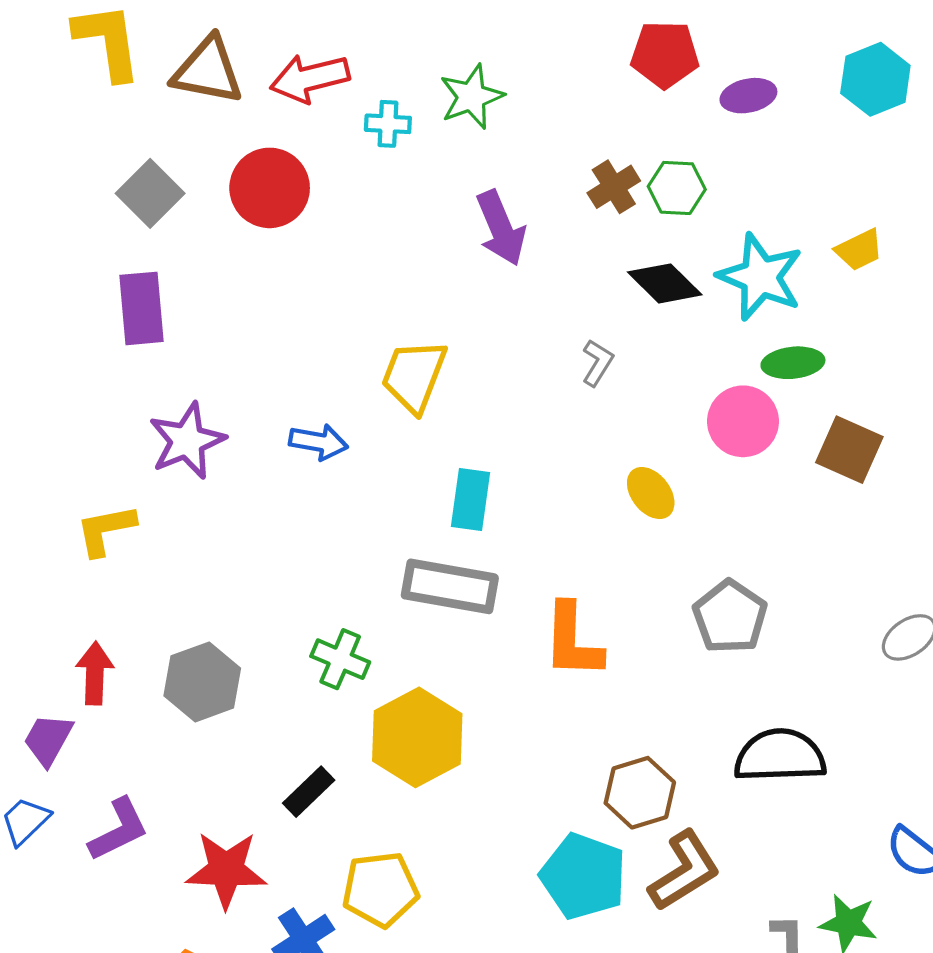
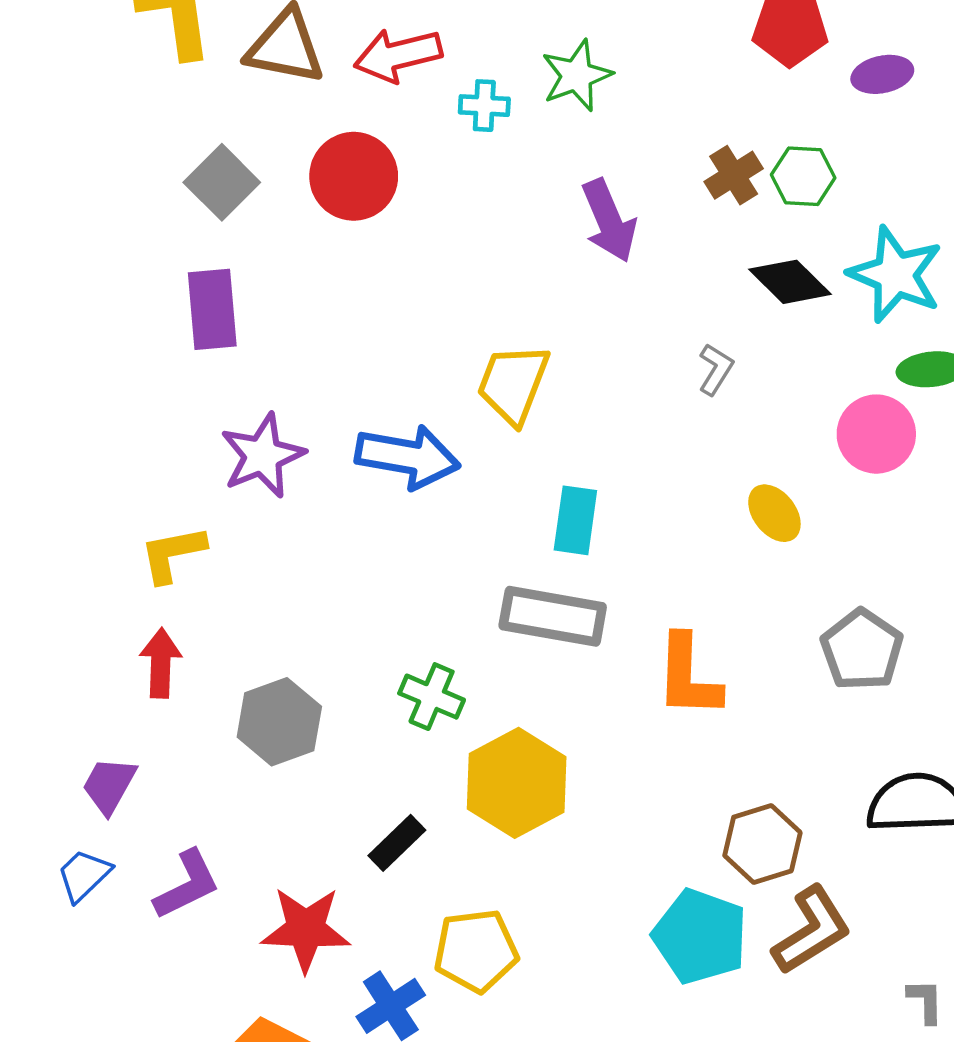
blue arrow: (318, 442) -> (408, 457), size x1.6
red arrow: (95, 673) -> (161, 663), moved

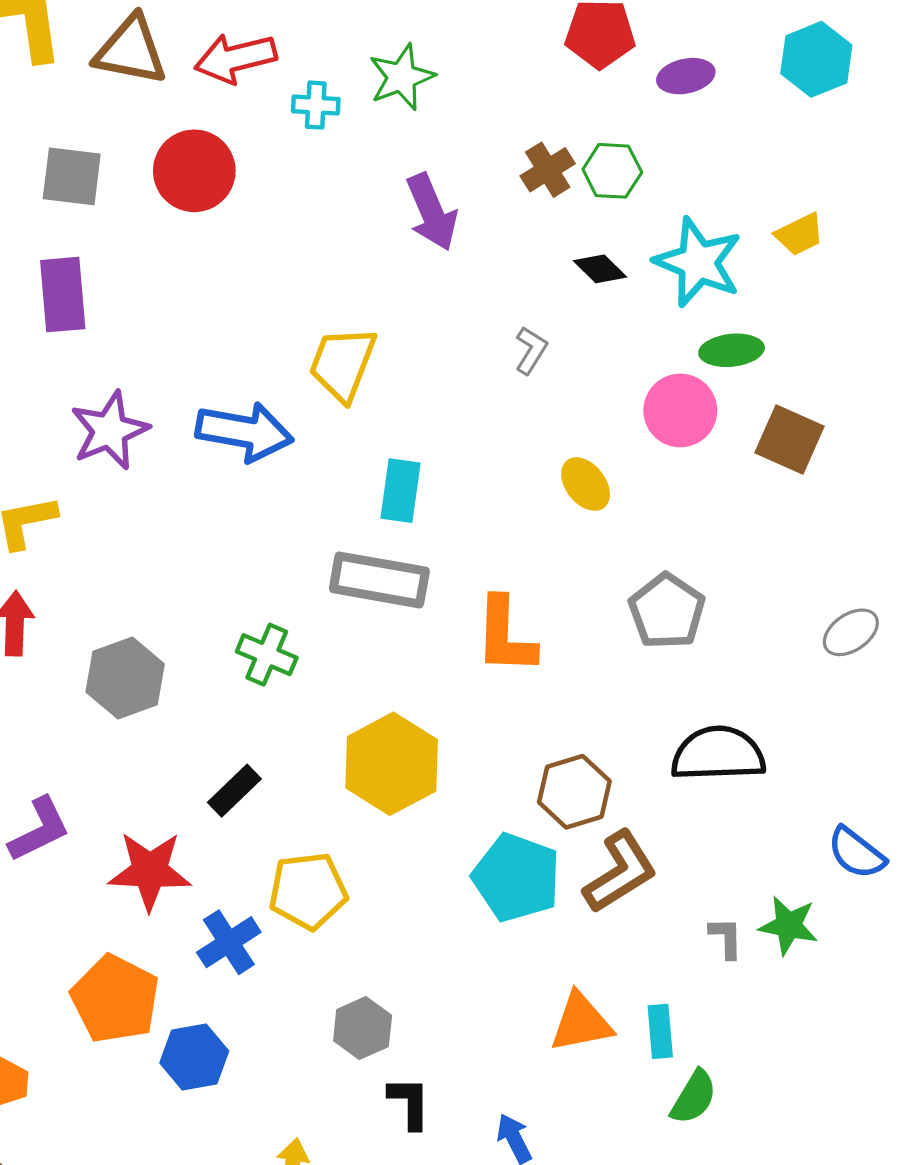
gray square: (222, 182) -> (72, 176), turned -38
black diamond: (790, 282) -> (600, 269), size x0.7
yellow hexagon: (517, 783) -> (392, 764), moved

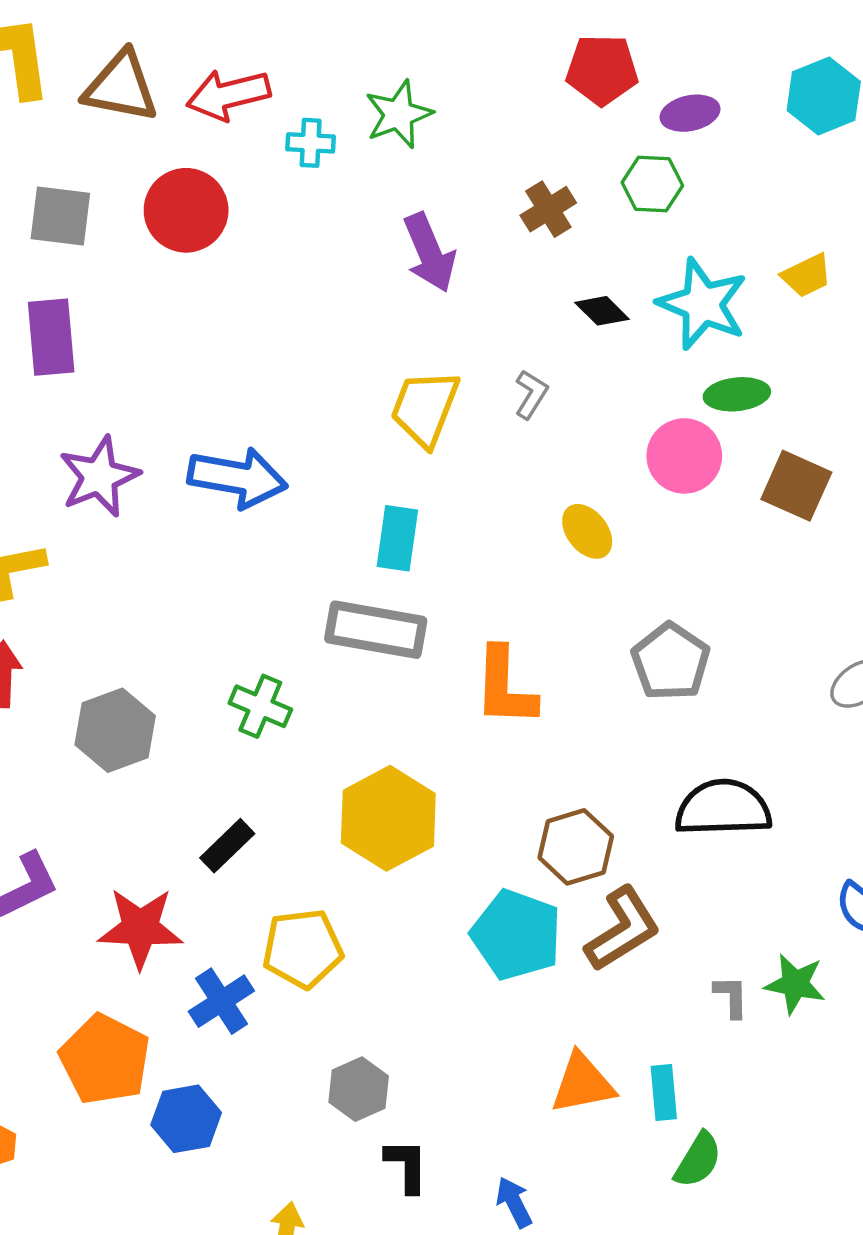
green hexagon: (612, 171) -> (652, 184), moved
yellow trapezoid: (343, 364) -> (425, 408), moved

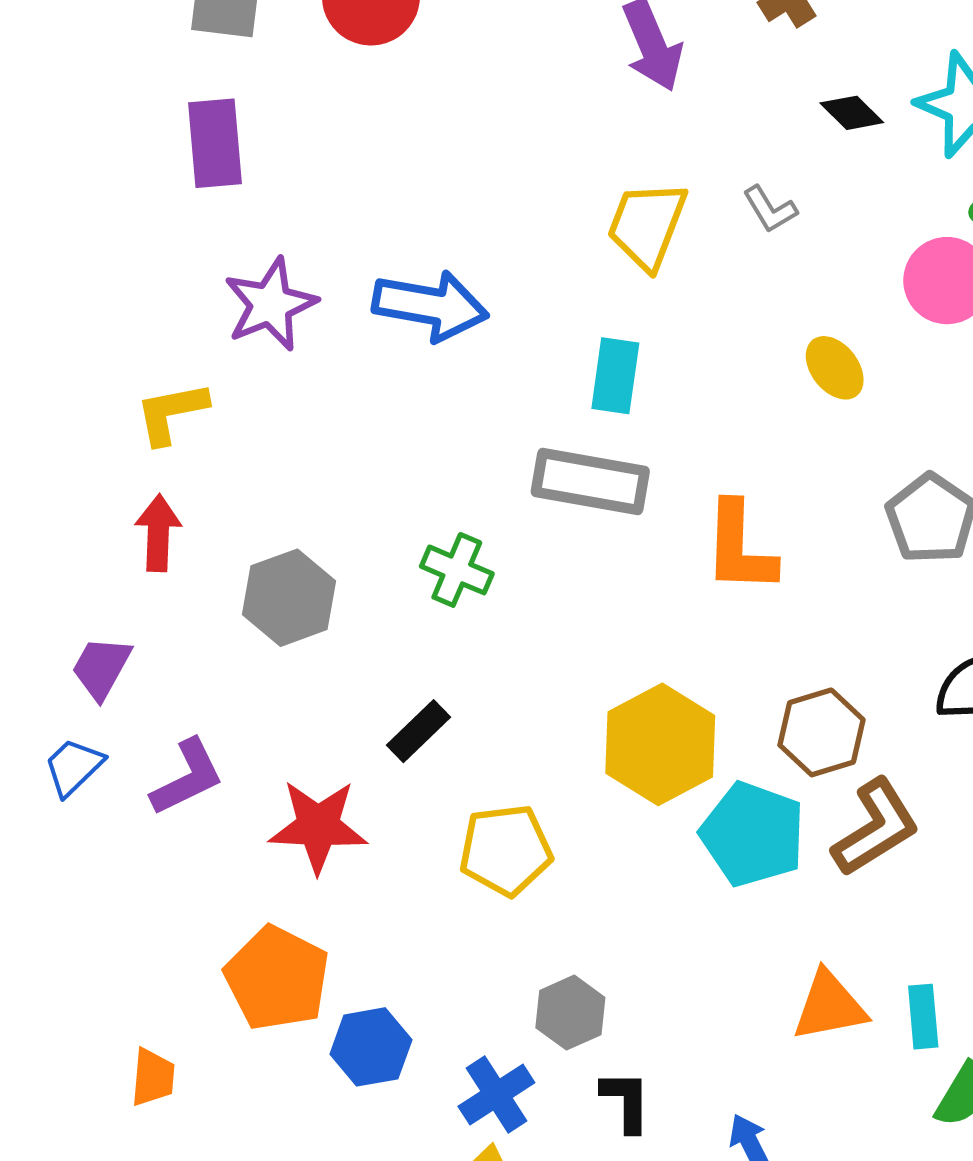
gray L-shape: (531, 394) -> (770, 209), turned 117
yellow hexagon: (388, 818) -> (660, 744), moved
blue cross: (221, 1001) -> (496, 1095), moved

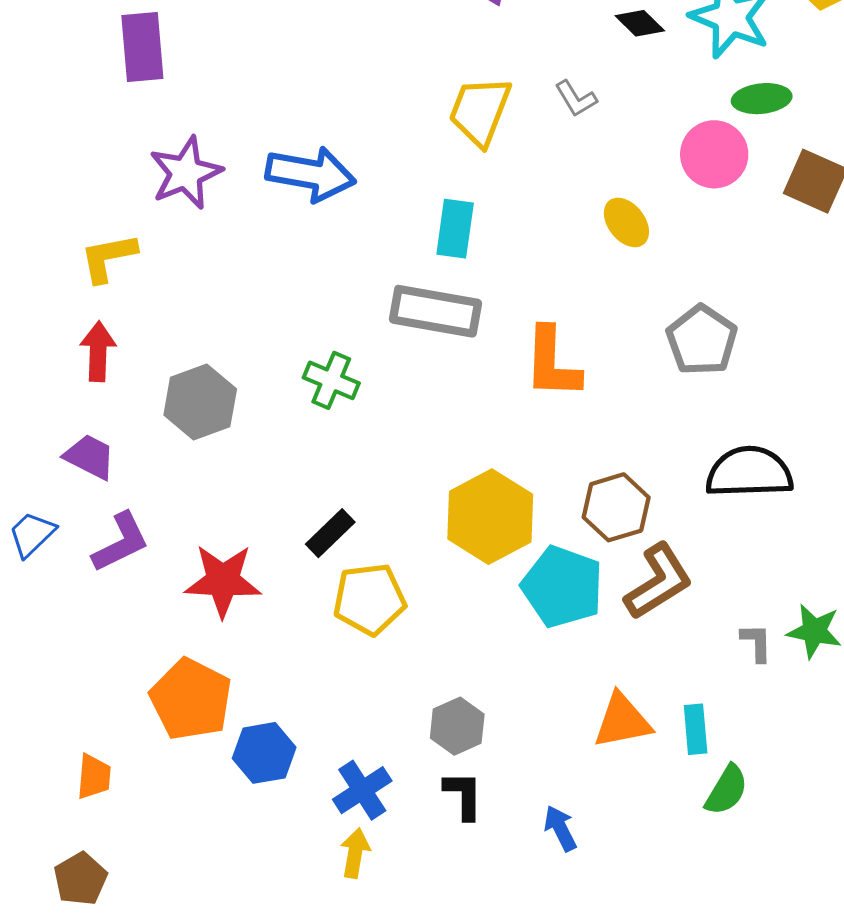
purple trapezoid: (101, 668) -> (90, 457), moved, turned 88
black rectangle: (418, 731) -> (330, 533), moved
gray hexagon: (570, 1013) -> (457, 726), moved

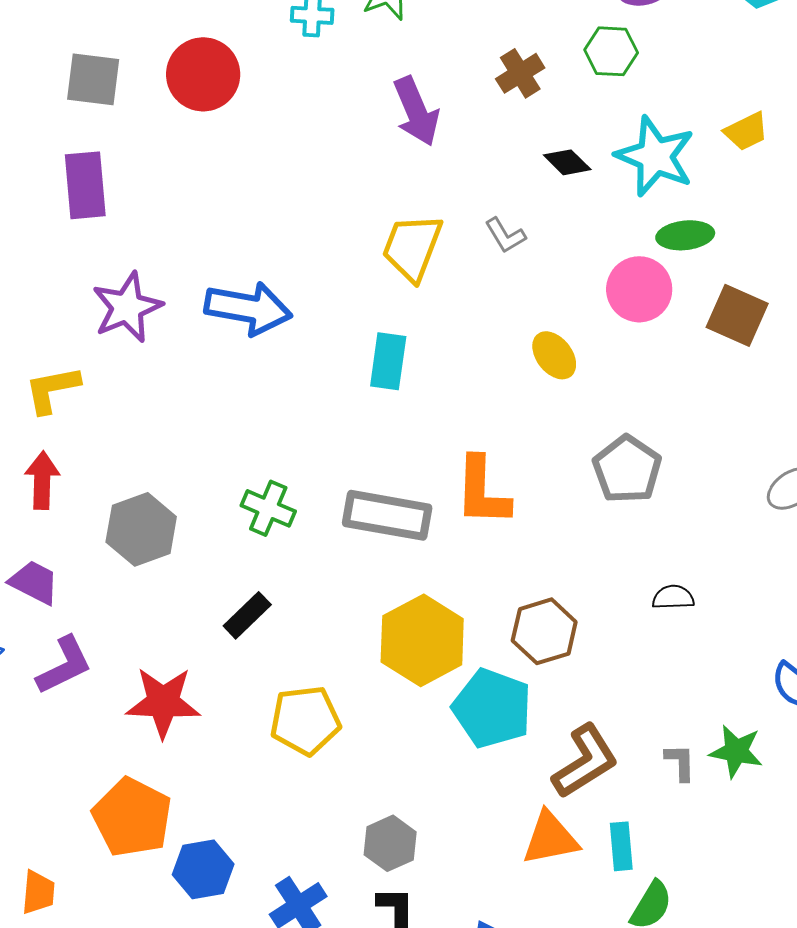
gray rectangle: (435, 311) -> (387, 515), moved
black semicircle: (749, 472) -> (673, 597), size x0.5
black rectangle: (330, 533) -> (247, 615), moved
brown L-shape: (658, 582) -> (585, 761), moved

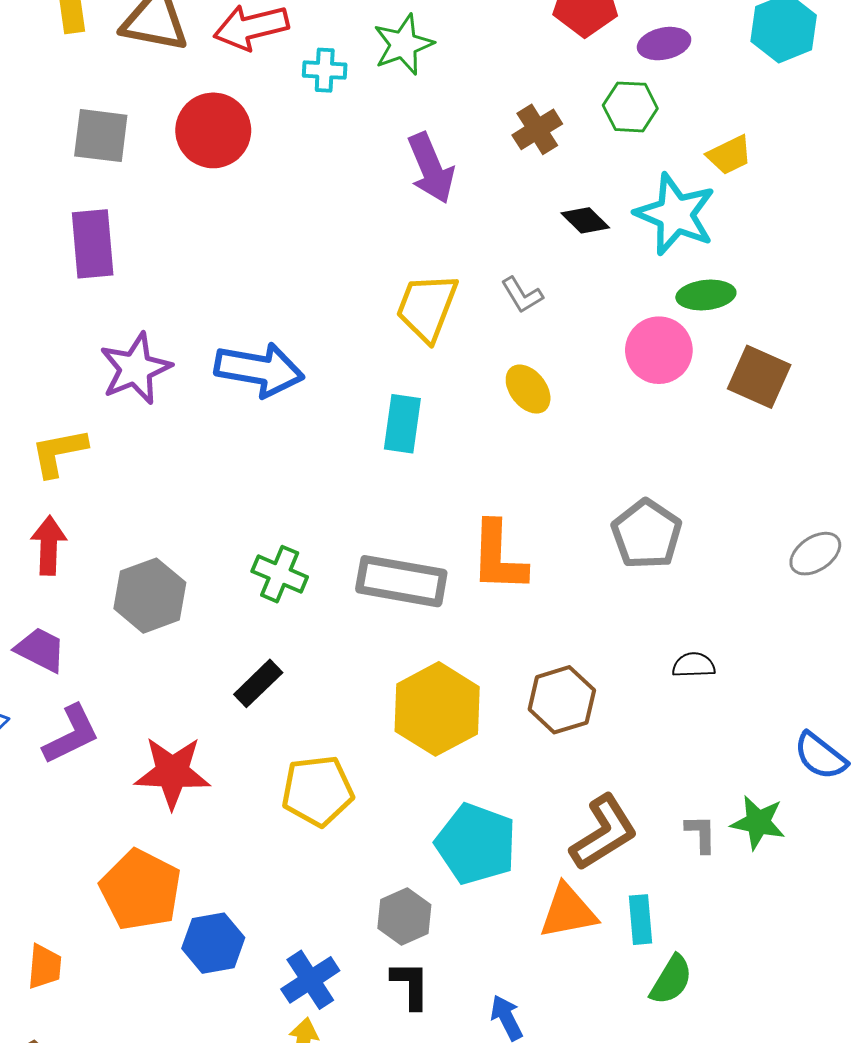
yellow trapezoid: (746, 131) -> (729, 155), moved
yellow ellipse: (554, 355) -> (528, 389), moved
cyan pentagon: (492, 708) -> (476, 844), moved

